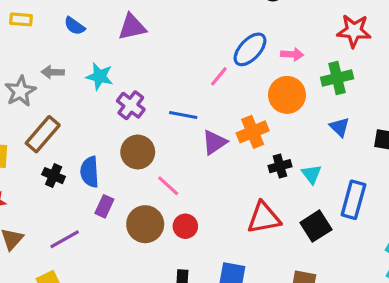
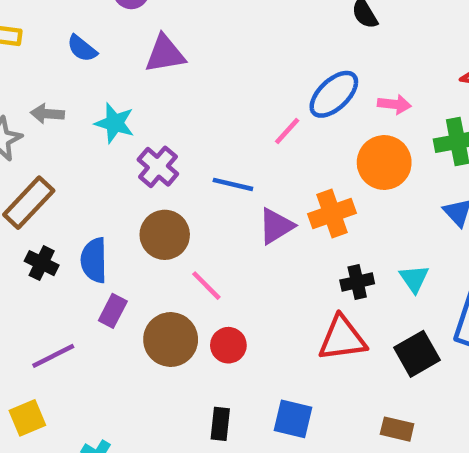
black cross: (280, 166) -> (357, 282), moved

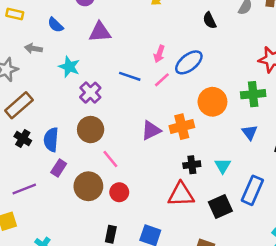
pink arrow: (394, 104) -> (159, 54), moved, turned 98
gray arrow: (47, 114) -> (33, 48), moved
blue line: (233, 184) -> (130, 76), moved

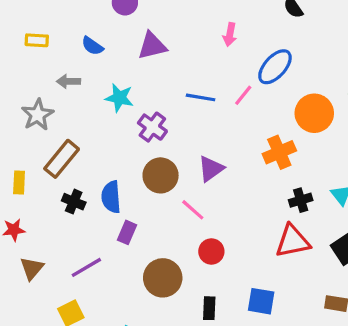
pink arrow: (159, 54) -> (230, 35), moved
purple triangle: (151, 130) -> (211, 169), moved
brown circle: (88, 186) -> (163, 278), moved

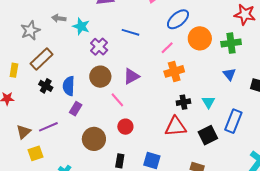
gray arrow: (69, 81) -> (59, 18), moved
pink line: (243, 95) -> (167, 48), moved
orange circle: (314, 113) -> (200, 38), moved
brown triangle: (32, 268) -> (24, 132), moved

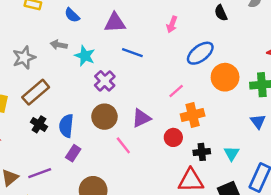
blue line: (130, 32) -> (132, 53), moved
pink line: (167, 48) -> (176, 91), moved
red circle: (125, 127) -> (173, 137), moved

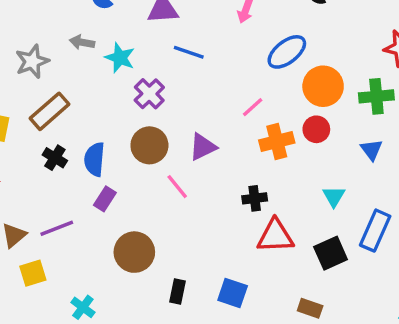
red circle: (173, 137) -> (316, 129), moved
black cross: (202, 152) -> (255, 198), moved

